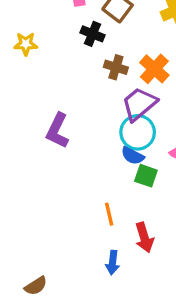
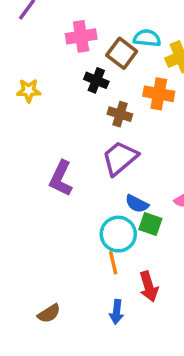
orange cross: (154, 69) -> (159, 94), moved, turned -32
purple trapezoid: (139, 104) -> (120, 158), moved
cyan circle: (138, 132) -> (118, 234), moved
brown semicircle: (36, 286) -> (49, 314), moved

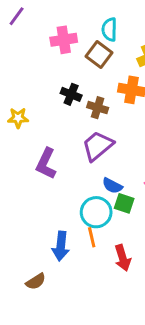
cyan semicircle: (147, 38) -> (109, 29), moved, turned -95
black cross: (96, 80) -> (71, 94), moved
yellow star: (29, 90) -> (18, 118), moved
blue arrow: (117, 312) -> (61, 246), moved, size x1.4

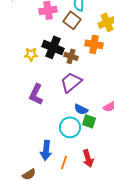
black cross: (71, 94) -> (53, 47), size x1.5
yellow star: (18, 118) -> (31, 54), moved
orange line: (92, 237) -> (64, 162), moved, turned 32

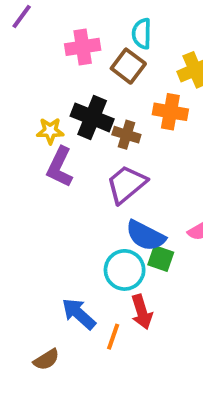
purple L-shape: (36, 94) -> (60, 167), moved
blue semicircle: (81, 109) -> (146, 236), size x1.5
blue arrow: (46, 150) -> (79, 314), turned 126
red arrow: (88, 158) -> (142, 312), moved

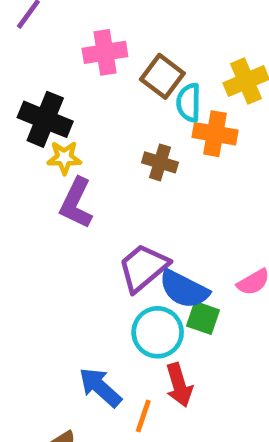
cyan semicircle: (142, 34) -> (189, 103), moved
black cross: (92, 117) -> (45, 119), moved
purple trapezoid: (126, 184) -> (143, 268), moved

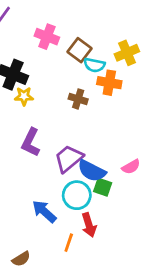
pink cross: (105, 52) -> (47, 37), turned 30
cyan semicircle: (189, 103) -> (94, 65), turned -80
purple L-shape: (76, 203) -> (31, 142), moved
blue arrow: (100, 387) -> (44, 211), moved

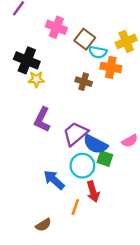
brown semicircle: (21, 259) -> (43, 225), moved

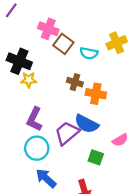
brown square: (85, 39) -> (63, 44), moved
orange cross: (111, 67) -> (96, 94), moved
blue semicircle: (95, 144) -> (87, 124), moved
cyan circle: (82, 166) -> (37, 148), moved

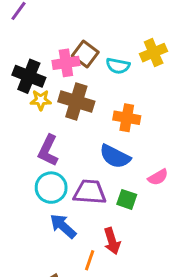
pink cross: (48, 29) -> (66, 63), moved, turned -30
brown cross: (75, 82) -> (76, 102), moved, size x1.6
purple trapezoid: (67, 133) -> (90, 192), moved, turned 44

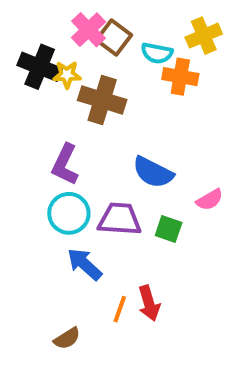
pink cross: (66, 63) -> (88, 30), moved, turned -35
yellow star: (41, 100) -> (67, 75), moved
orange cross: (127, 118) -> (180, 77), moved
red arrow: (112, 241) -> (149, 303), moved

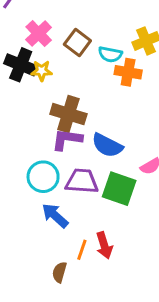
pink cross: (88, 30) -> (39, 34), moved
brown cross: (102, 100) -> (68, 114), moved
purple L-shape: (65, 164) -> (67, 139), moved, turned 72
green square: (169, 229) -> (119, 189), size x1.6
brown semicircle: (67, 338) -> (59, 272), moved, turned 138

